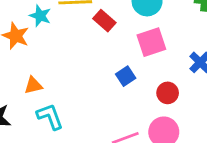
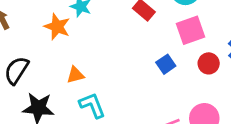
red circle: (168, 93) -> (209, 63), moved

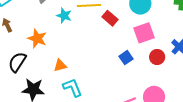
orange star: (57, 27) -> (37, 39), moved

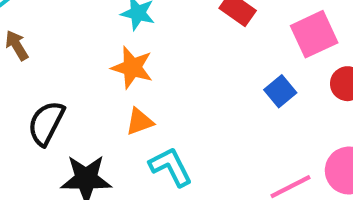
orange star: (37, 39) -> (132, 67), moved

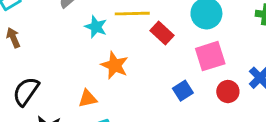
orange star: (132, 67) -> (115, 65), moved

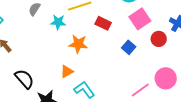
red rectangle: (162, 33) -> (103, 23), moved
black semicircle: (26, 91) -> (24, 79), turned 120

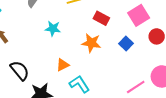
cyan star: (58, 22) -> (53, 29), moved
orange star: (78, 44) -> (91, 43), moved

